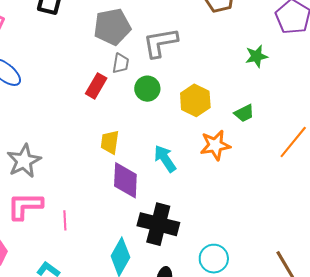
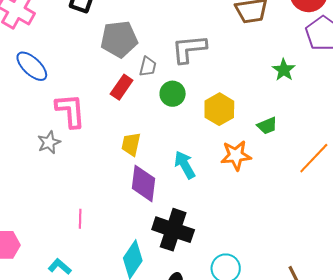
gray pentagon: (112, 27) -> (119, 39), moved
green star: (256, 56) -> (284, 70), turned -30
gray star: (24, 161) -> (49, 142), moved, size x0.7
pink L-shape: (25, 206) -> (70, 111), moved, turned 81

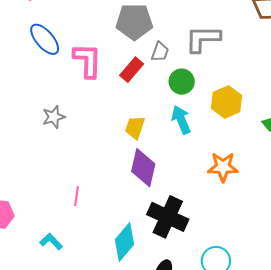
pink L-shape: (70, 111) -> (87, 60), moved
orange star: (236, 155) -> (223, 167), moved
cyan arrow: (185, 165) -> (181, 120), moved

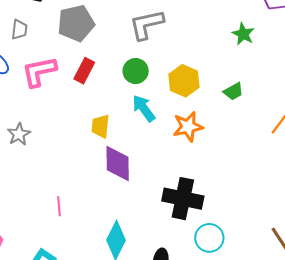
gray trapezoid: (160, 52) -> (19, 30), moved
pink L-shape: (87, 60) -> (39, 72), turned -90
orange star: (223, 167) -> (188, 127), moved
black cross: (168, 217) -> (183, 199), moved

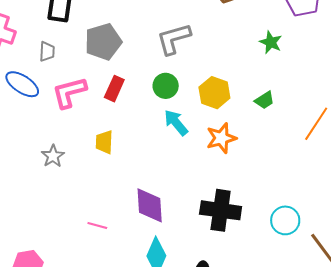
yellow trapezoid: (100, 126) -> (104, 142), moved
purple diamond: (118, 164) -> (150, 205), moved
pink line: (59, 206) -> (97, 225), turned -66
cyan circle: (209, 238) -> (285, 220), moved

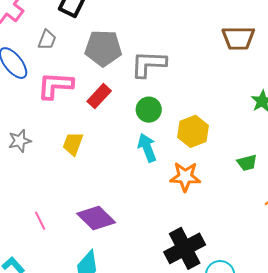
gray L-shape: (174, 39) -> (148, 64), moved
green trapezoid: (264, 100) -> (247, 163), moved
purple diamond: (150, 205) -> (96, 218), turned -60
black cross: (221, 210) -> (185, 248), moved, turned 36
pink line: (97, 225) -> (40, 221), turned 30

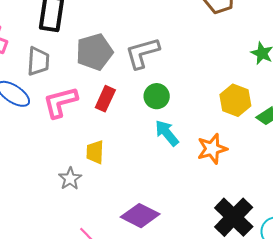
gray trapezoid: (47, 40) -> (38, 61), size x1.4
yellow hexagon: (193, 131) -> (235, 100), moved
gray star: (20, 141) -> (70, 179), moved

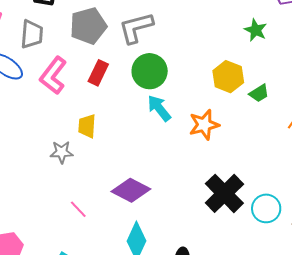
green circle: (157, 96) -> (150, 71), size x1.4
pink L-shape: (60, 102) -> (53, 75), turned -39
gray star: (70, 179) -> (62, 152), turned 30

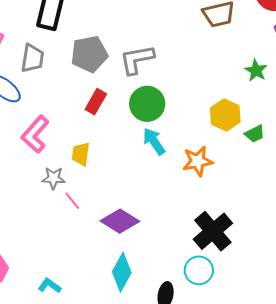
pink L-shape: (53, 75) -> (35, 134), moved
cyan circle: (266, 208) -> (199, 270), moved
pink line: (78, 209) -> (72, 201), moved

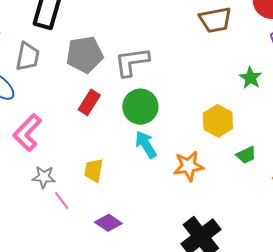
green trapezoid: (255, 134) -> (246, 155), moved
yellow trapezoid: (81, 154) -> (94, 170), moved
purple diamond: (120, 221) -> (108, 223), size x0.7

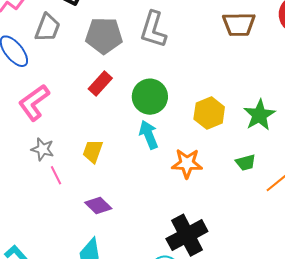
gray L-shape: (132, 62) -> (153, 29), moved, turned -75
green star: (250, 78) -> (259, 115), moved, size x1.4
yellow hexagon: (218, 121) -> (209, 113), moved

